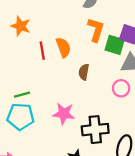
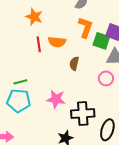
orange star: (21, 26) -> (34, 17), moved
orange semicircle: (63, 47) -> (57, 42), turned 114

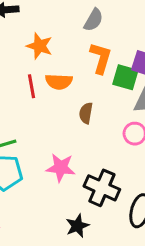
orange star: (34, 17) -> (39, 46), moved
black cross: (83, 114) -> (102, 188), turned 30

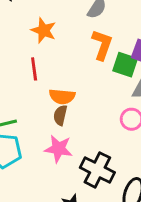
orange semicircle: (59, 82) -> (62, 96), moved
brown semicircle: (86, 113) -> (60, 115), moved

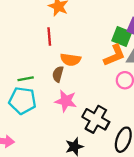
orange L-shape: (102, 45) -> (114, 55), moved, turned 45
brown semicircle: (60, 115) -> (58, 74), moved

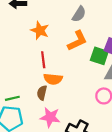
red line: (49, 37) -> (43, 60), moved
orange L-shape: (114, 55) -> (77, 41), moved

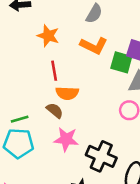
orange L-shape: (77, 41) -> (94, 46), turned 55
brown semicircle: (42, 93) -> (55, 110), turned 120

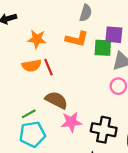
gray semicircle: (94, 14) -> (86, 13), moved
orange semicircle: (67, 93) -> (32, 66), moved
brown semicircle: (55, 110) -> (56, 100), size x1.5

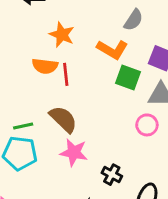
green square: (103, 48) -> (128, 78), moved
black cross: (104, 130) -> (112, 175), size x0.6

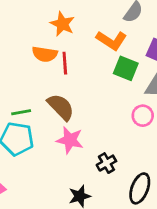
black cross: (112, 175) -> (106, 163), turned 30

